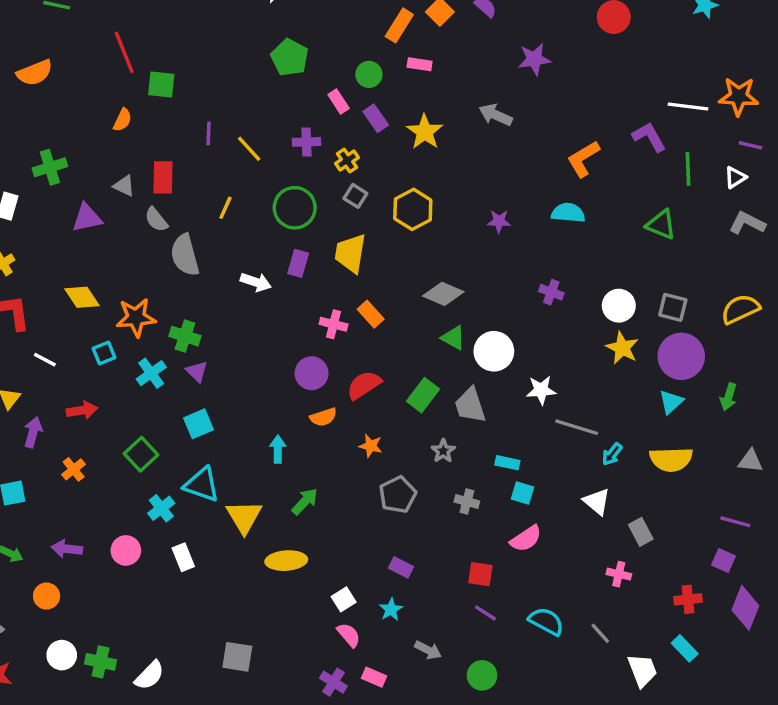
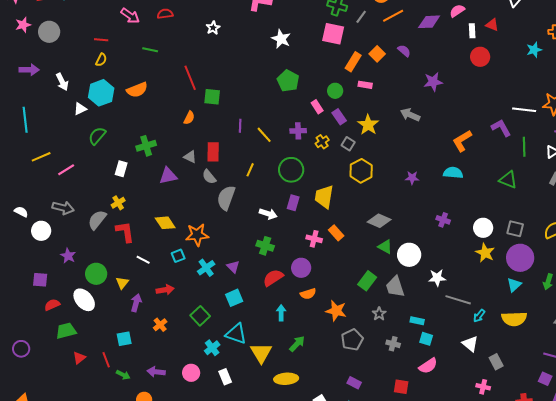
gray square: (355, 196) -> (348, 144), moved
gray semicircle: (185, 255) -> (226, 198), turned 35
green cross: (185, 336) -> (265, 246), moved
red semicircle: (364, 385) -> (273, 278), moved
orange star: (371, 446) -> (336, 311), size x1.5

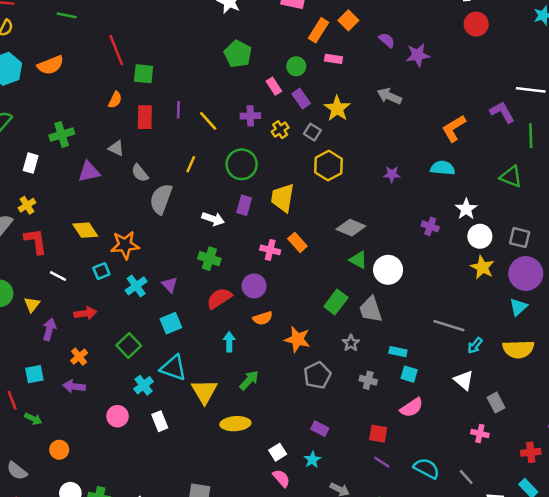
purple semicircle: (404, 51) -> (387, 40), moved
red rectangle: (213, 152) -> (145, 117), moved
white star: (437, 278) -> (466, 209), moved, turned -30
purple arrow: (156, 372) -> (74, 386), moved

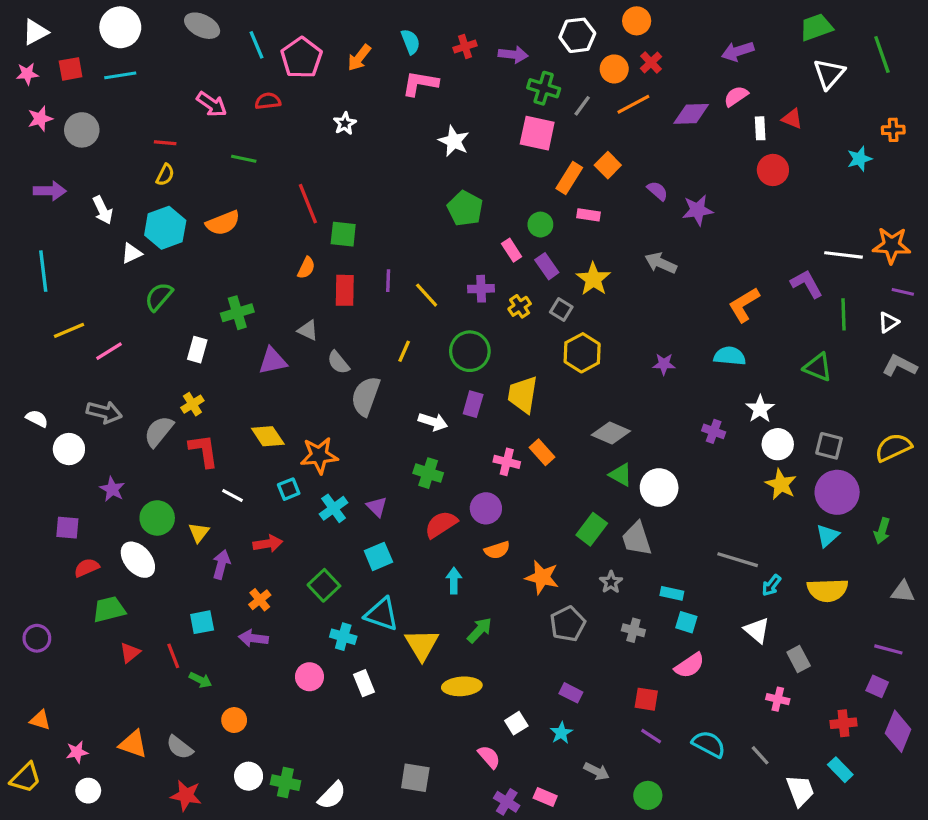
cyan cross: (144, 385) -> (343, 637), turned -36
pink semicircle: (281, 478) -> (489, 757), moved

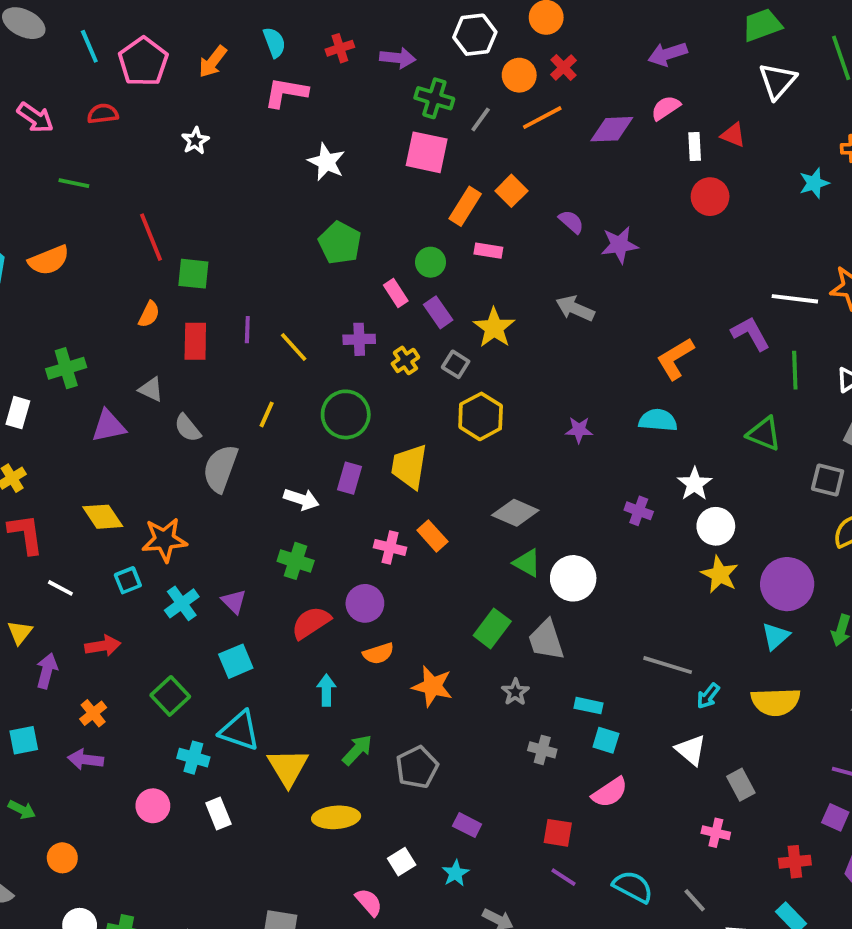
gray square: (829, 446) -> (828, 480), moved
gray pentagon: (568, 624) -> (417, 767), moved

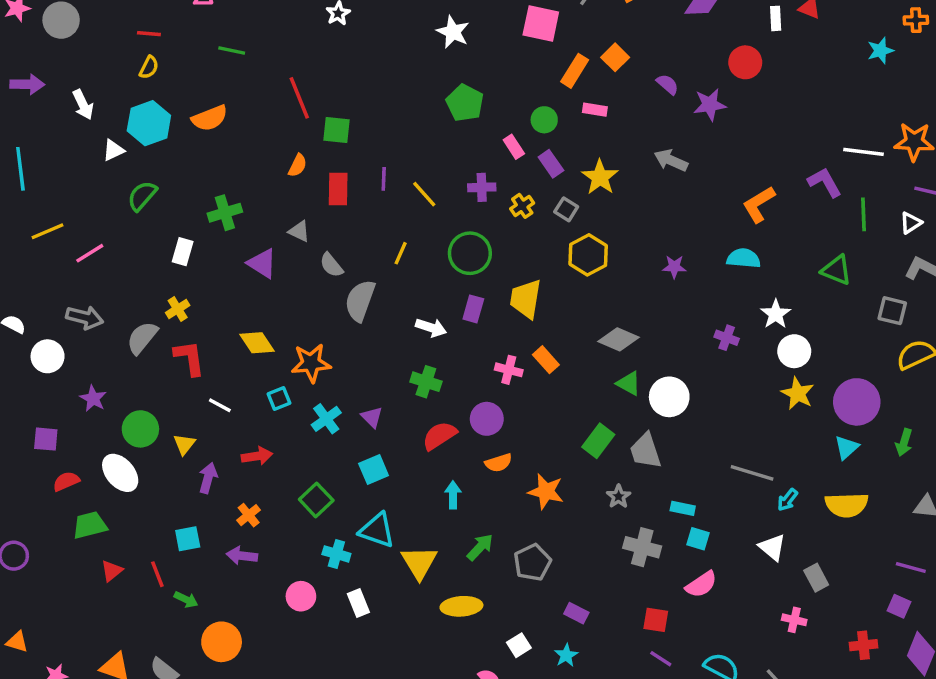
red circle: (710, 197) -> (745, 62), moved
purple triangle: (109, 426) -> (262, 263), turned 44
gray cross: (542, 750) -> (642, 547), size x1.5
orange circle: (62, 858) -> (222, 642), size x1.5

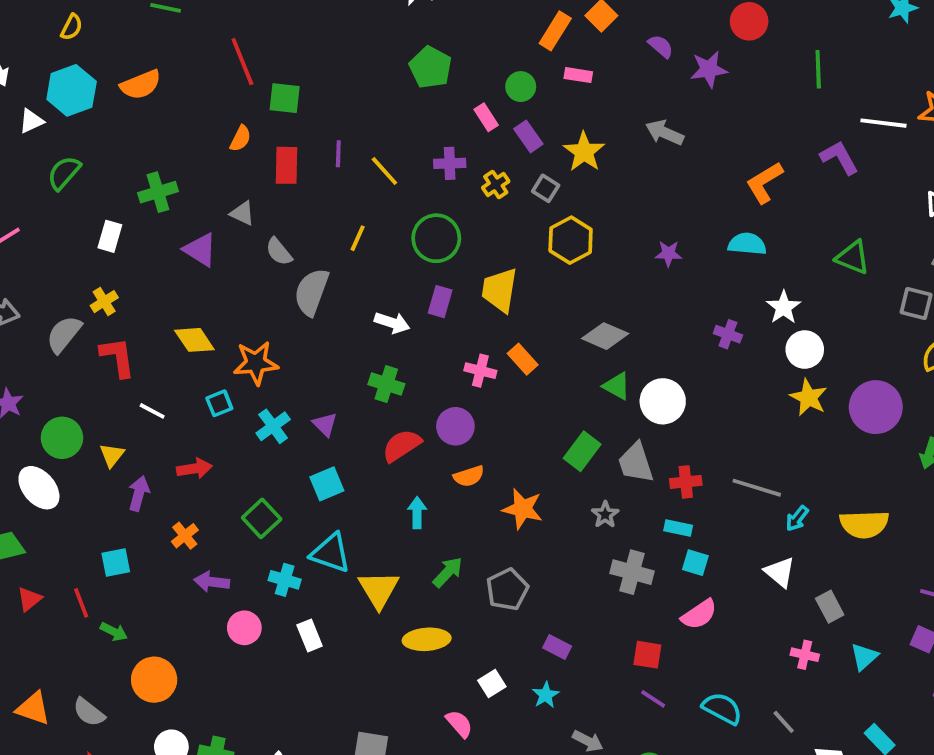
green line: (864, 214) -> (818, 69), moved
cyan triangle: (847, 448) -> (864, 657), moved
purple arrow: (242, 556) -> (212, 582), moved
red cross: (864, 645) -> (686, 482), moved

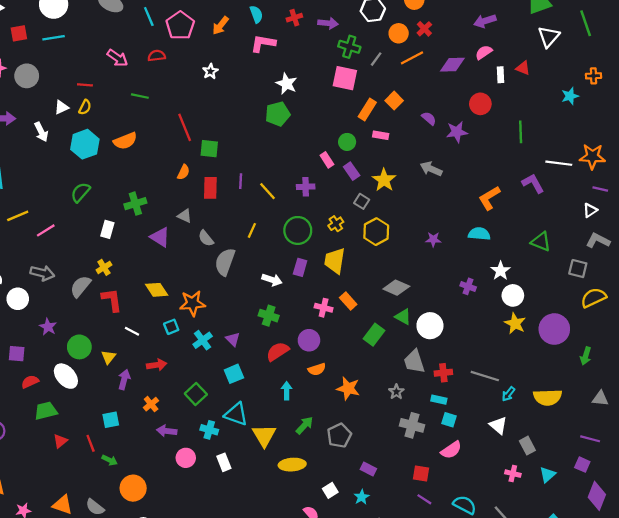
green pentagon: (430, 67) -> (278, 114), moved, turned 30
white triangle: (31, 121) -> (61, 107), moved
yellow cross: (496, 184) -> (336, 224), moved
green rectangle: (582, 451) -> (374, 335), moved

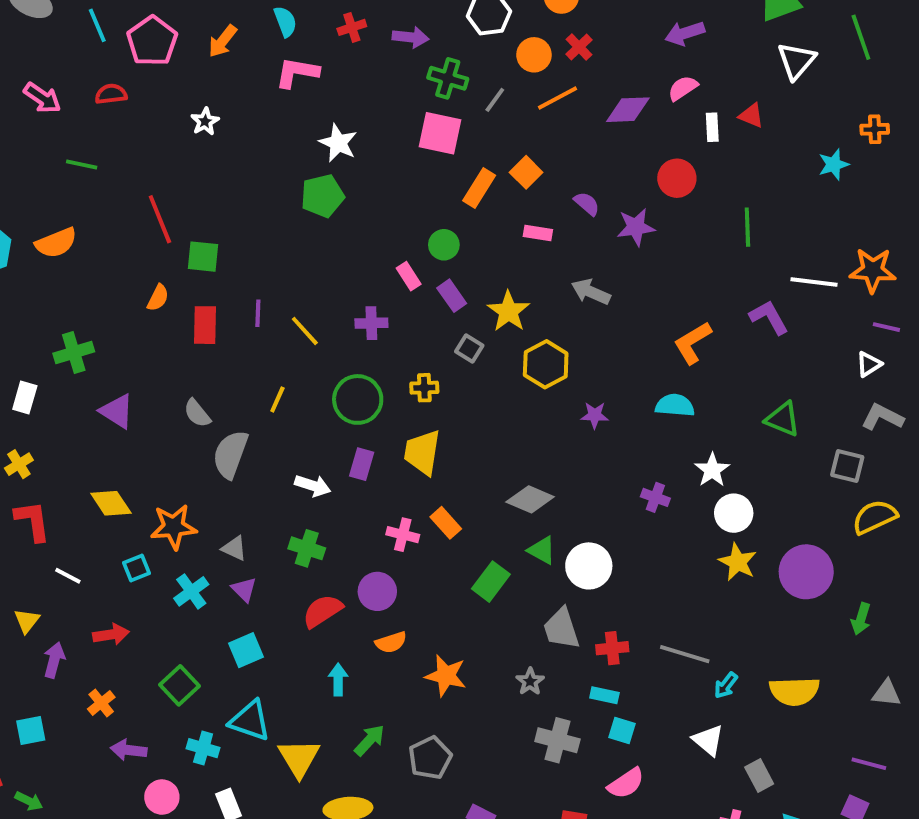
pink rectangle: (381, 135) -> (538, 233), moved
gray triangle: (185, 216) -> (234, 548), moved
yellow cross: (336, 224) -> (424, 388), turned 32
yellow hexagon: (376, 232) -> (546, 364), moved

